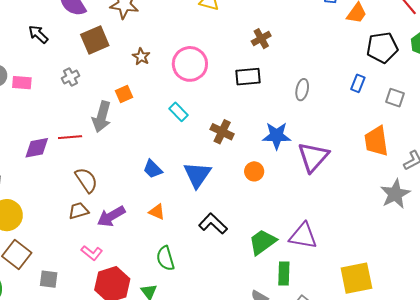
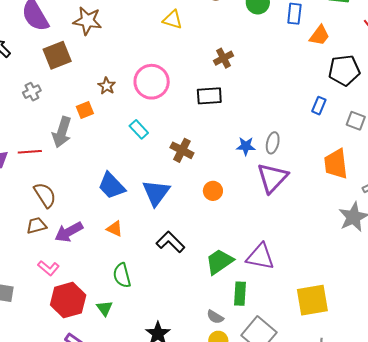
brown star: (141, 57) -> (107, 86), moved
gray ellipse: (302, 90) -> (273, 143), moved
blue star: (277, 136) -> (246, 146), moved, size x0.7
blue trapezoid: (153, 169) -> (112, 186), size x1.4

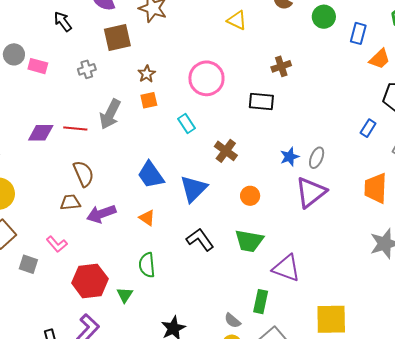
brown star: (107, 86) -> (147, 74), moved
orange square: (85, 110) -> (149, 100), moved
blue star: (246, 146) -> (290, 157), turned -30
green trapezoid: (219, 262) -> (249, 241), moved, turned -144
pink L-shape: (49, 268) -> (57, 244), moved

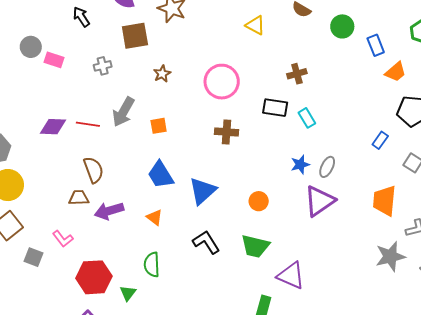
blue rectangle: (358, 33) -> (376, 45), turned -40
orange square: (149, 100) -> (159, 126), moved
cyan rectangle: (187, 123) -> (307, 118), moved
brown cross: (226, 151) -> (226, 132), moved, turned -35

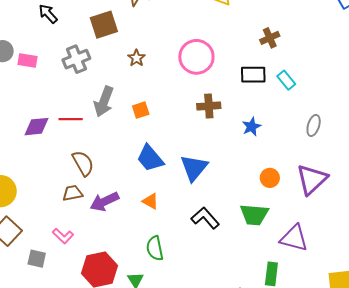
gray cross: (103, 66) -> (76, 59), size x1.5
blue star: (300, 164) -> (252, 127), moved
orange circle: (259, 201) -> (270, 178), moved
purple triangle: (319, 201) -> (312, 179), moved

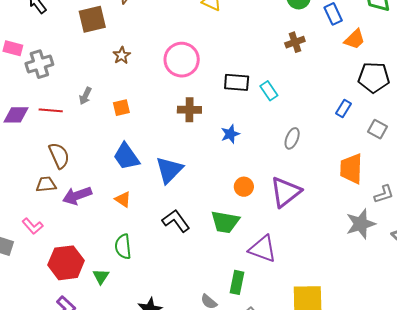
brown cross: (270, 38) -> (295, 42), moved
gray cross: (76, 59) -> (39, 64), moved
gray arrow: (104, 102) -> (85, 96), size x0.6

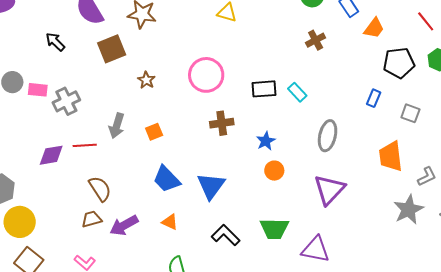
gray arrow: (85, 96) -> (117, 126), size x1.4
gray ellipse: (292, 138) -> (328, 136), size x1.4
orange circle: (244, 187) -> (274, 171), moved

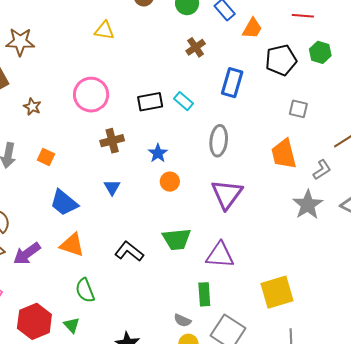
red line: (426, 21) -> (303, 16), turned -40
blue rectangle: (374, 98) -> (232, 83), moved, size x1.6
orange square: (154, 132) -> (46, 157), turned -36
blue triangle: (211, 186) -> (112, 187), moved, size x0.6
orange triangle: (170, 222) -> (72, 245), size x1.5

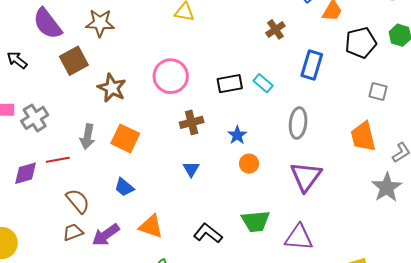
brown star: (32, 107) -> (112, 88), size x1.6
orange square: (46, 157) -> (125, 138), size x1.6
blue trapezoid: (64, 203) -> (124, 187), moved, size x0.7

